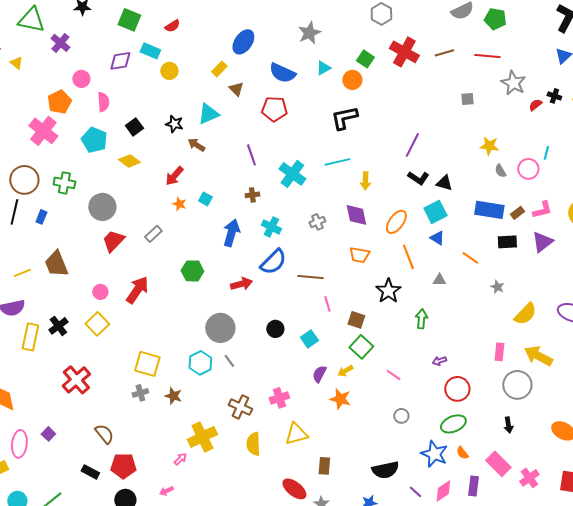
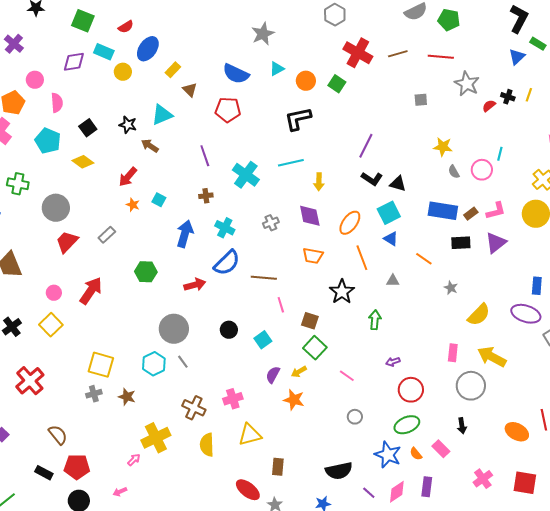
blue ellipse: (243, 42) -> (148, 49), moved
green square: (365, 59) -> (337, 84), moved
pink rectangle: (498, 464) -> (441, 449), moved, size x0.7

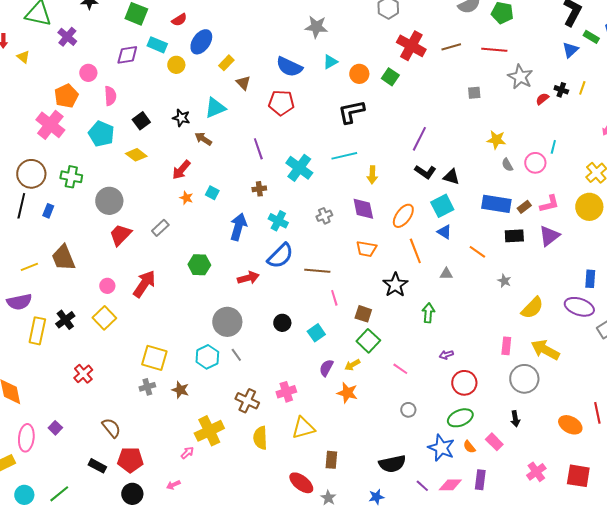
gray star: (263, 34) -> (316, 27), turned 30
red cross: (30, 381) -> (83, 374), size x0.7
pink diamond: (397, 492) -> (450, 485), turned 35

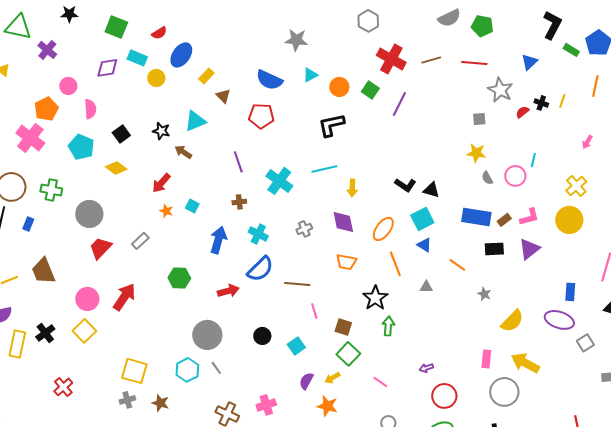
blue triangle: (570, 50) -> (529, 62), moved
gray square: (474, 93) -> (479, 119), moved
purple line: (419, 139) -> (399, 104), moved
pink circle: (107, 286) -> (87, 299), size x1.5
green arrow: (428, 313) -> (388, 326), moved

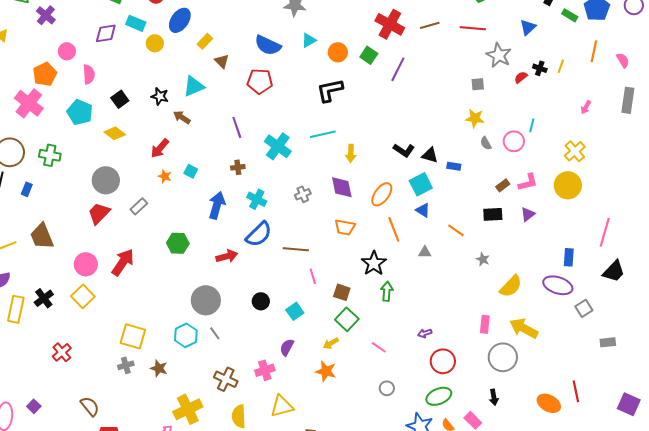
gray circle: (89, 214) -> (106, 180), moved
blue rectangle: (476, 217) -> (454, 166), moved, size x0.5
purple triangle: (529, 249) -> (528, 214), size x0.7
purple semicircle: (306, 381) -> (287, 347), moved

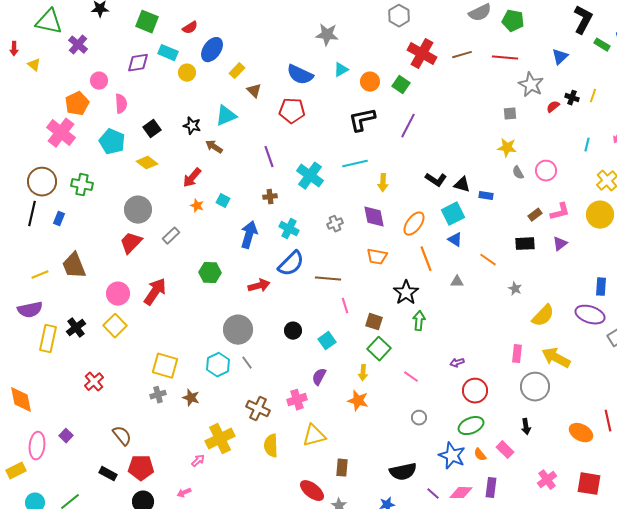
purple line: (398, 69) -> (408, 126), moved
cyan line: (532, 125) -> (587, 145), moved
yellow arrow: (331, 343) -> (363, 373), turned -56

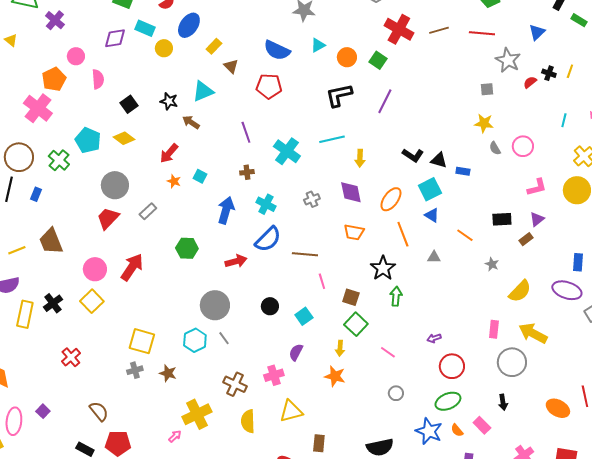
cyan pentagon: (112, 142) -> (88, 140), moved
green cross: (82, 185) -> (59, 160), turned 30
brown rectangle: (535, 215) -> (526, 239), moved

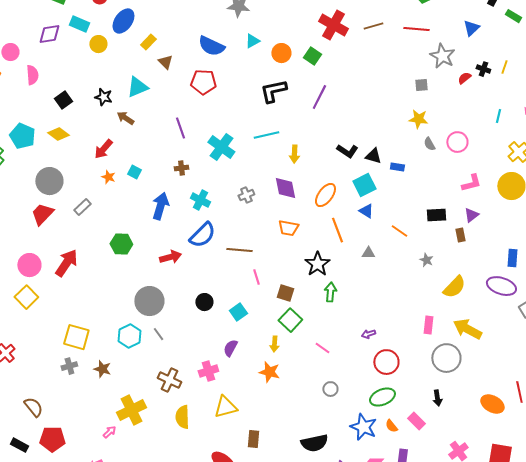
brown rectangle: (526, 239) -> (460, 235), turned -64

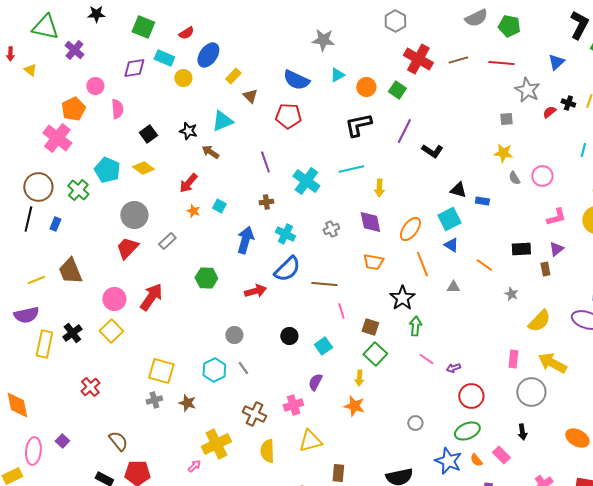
black L-shape: (347, 151) -> (432, 151), moved
gray circle: (149, 301) -> (234, 335), size x0.6
pink line: (322, 348) -> (426, 359), moved

